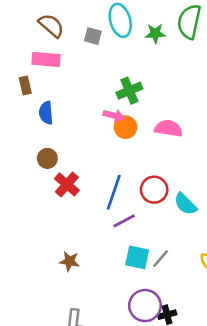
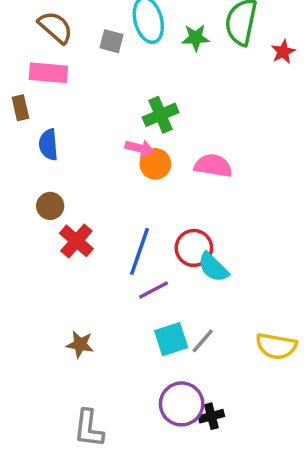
cyan semicircle: (185, 204) -> (213, 267), moved
cyan square: (137, 257) -> (171, 339), turned -30

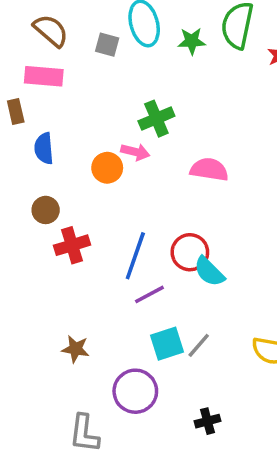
orange circle: (155, 164) -> (107, 168), moved
red cross: (76, 241) -> (72, 245), turned 32
purple circle: (182, 404) -> (135, 391), moved

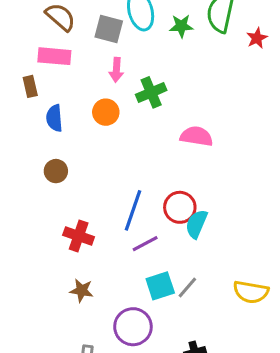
gray square: (107, 45) -> (109, 29), size x1.4
pink arrow: (135, 152) -> (116, 70), moved, turned 80
orange circle: (107, 168) -> (106, 112), moved
red cross: (72, 245) -> (79, 236), moved, turned 36
cyan semicircle: (209, 272) -> (196, 224), turned 68

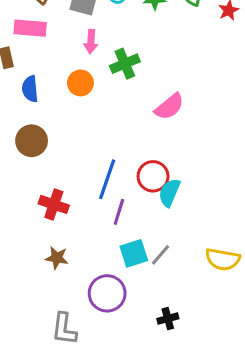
pink semicircle: (196, 136) -> (169, 107), turned 132
brown circle: (56, 171) -> (32, 141), size x1.4
purple line: (145, 244) -> (119, 212), turned -45

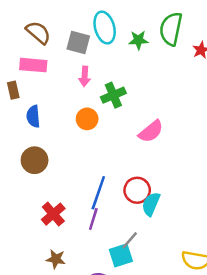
orange circle: (80, 83) -> (87, 119), moved
red cross: (54, 204) -> (53, 214), turned 30
purple line: (119, 212) -> (93, 219), moved
gray line: (160, 255) -> (130, 240), moved

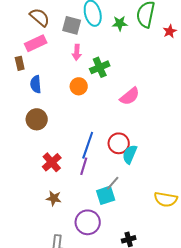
pink rectangle: (33, 65) -> (36, 43), turned -30

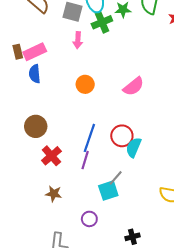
pink rectangle: (36, 43) -> (35, 52), moved
green cross: (100, 67) -> (102, 22), moved
orange circle: (79, 86) -> (85, 84), moved
brown circle: (37, 119) -> (36, 126), moved
purple circle: (88, 222) -> (89, 219), size x0.6

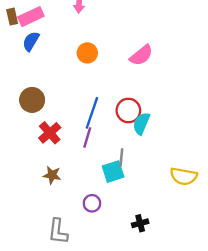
blue semicircle: (35, 74) -> (31, 41), turned 36
gray line: (116, 178) -> (121, 157), turned -35

